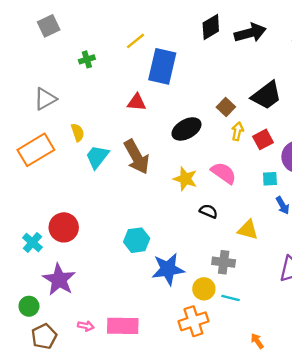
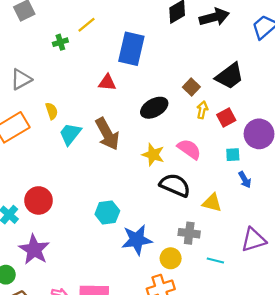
yellow line: (136, 41) -> (87, 25), moved
black semicircle: (209, 211) -> (175, 185), size x1.8
cyan line: (231, 298) -> (215, 260), moved

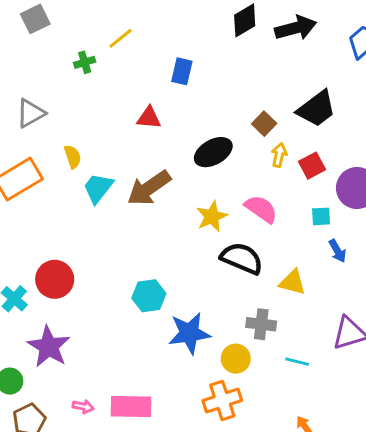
blue rectangle: (131, 49) -> (182, 71), size x0.6
brown arrow: (107, 134) -> (149, 188), turned 84
yellow star: (153, 155) -> (212, 216), turned 30

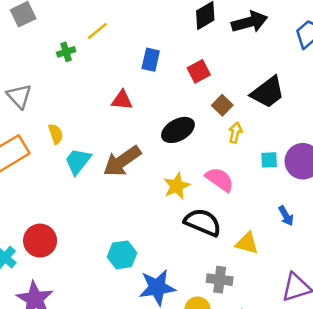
gray triangle: (31, 113) -> (19, 96), turned -44
red square: (312, 166) -> (199, 71), moved
cyan square: (321, 216) -> (269, 160), moved

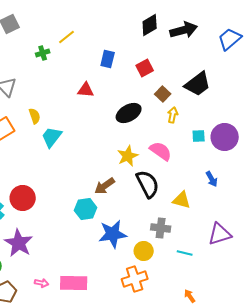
brown arrow: (122, 161) -> (105, 186), moved, size x0.7
black semicircle: (203, 222) -> (148, 184), turned 40

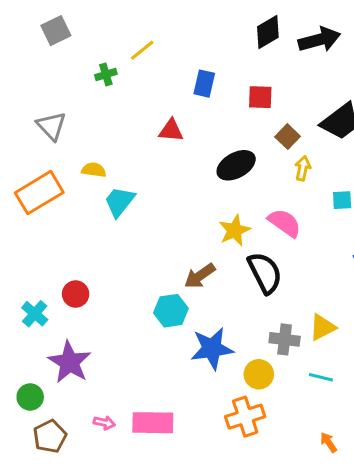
red square: (145, 68) -> (260, 97), turned 30
yellow semicircle: (35, 116) -> (94, 170), turned -63
red circle: (23, 198) -> (76, 294), size x0.7
yellow triangle: (182, 200) -> (322, 327), moved, turned -42

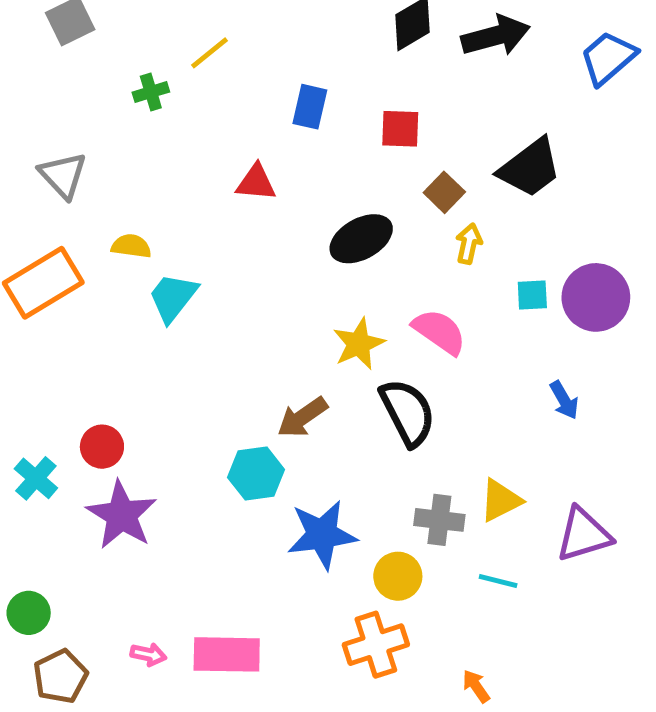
purple star: (70, 362) -> (122, 515), moved
orange arrow: (328, 442) -> (476, 686), moved

